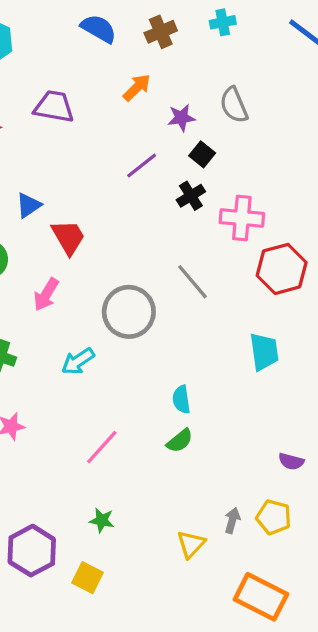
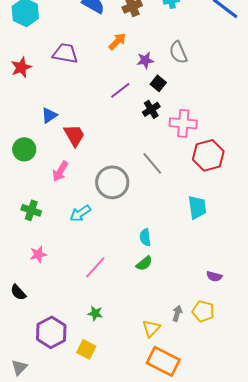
orange rectangle: (261, 597) -> (163, 361), moved

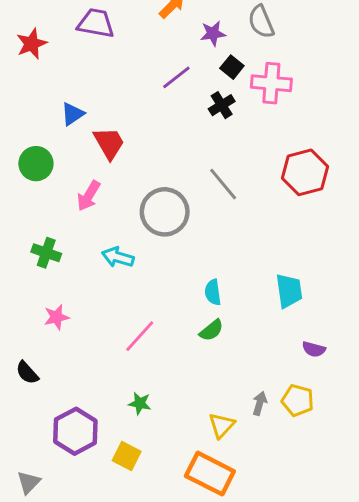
pink cross: (183, 123) -> (271, 83), moved
cyan trapezoid: (197, 207) -> (289, 291), moved
cyan arrow: (80, 213) -> (118, 257), turned 50
orange rectangle: (163, 361) -> (210, 474), moved

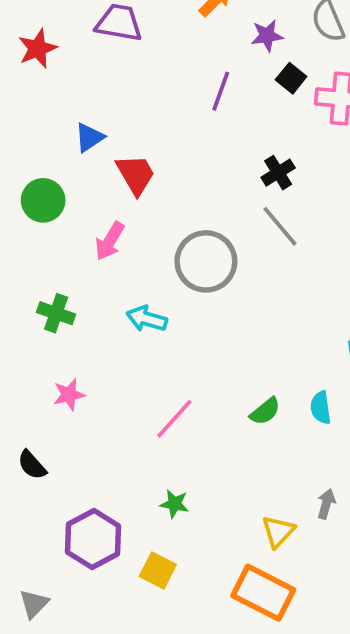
purple line: (176, 77) -> (221, 91), turned -32
black cross: (222, 105) -> (278, 173), moved
cyan semicircle: (213, 292) -> (321, 408), moved

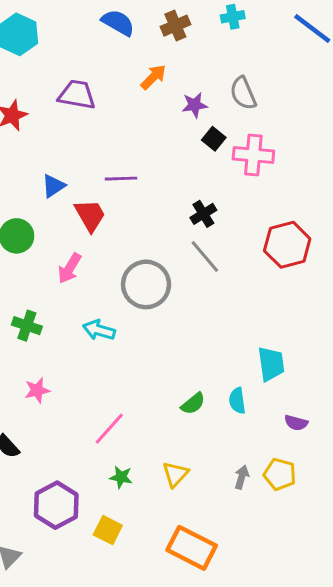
purple line: (221, 91) -> (121, 179), moved, turned 68
pink line: (174, 419) -> (109, 429), moved
yellow triangle: (278, 532) -> (175, 474), moved

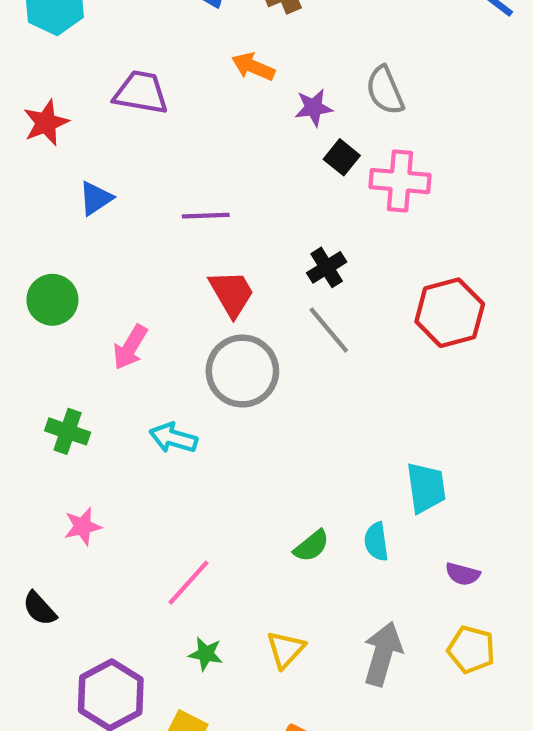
orange arrow: (153, 77) -> (253, 67), turned -112
blue triangle: (53, 186) -> (96, 198), moved
red trapezoid: (90, 215) -> (232, 293), moved
yellow pentagon: (280, 474) -> (471, 650), moved
gray arrow: (242, 477) -> (383, 654), size x1.8

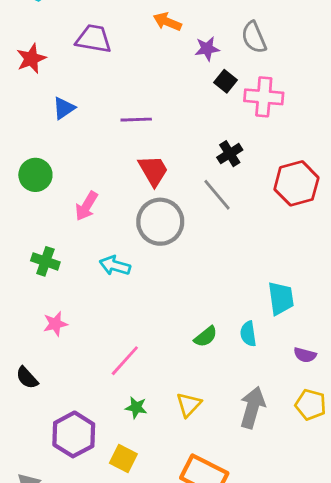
black cross: (327, 267) -> (230, 154), moved

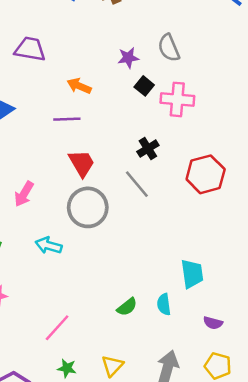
orange arrow: (167, 22) -> (79, 86), moved

